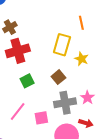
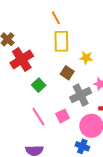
orange line: (81, 23) -> (56, 18), moved
yellow star: (82, 59) -> (86, 58), moved
pink line: (18, 111) -> (38, 117), turned -54

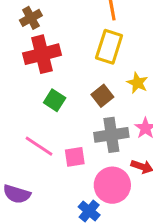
green square: (39, 85) -> (55, 100), turned -32
pink line: (38, 117) -> (39, 146), turned -42

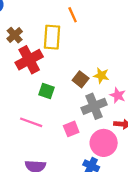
yellow rectangle: (109, 47) -> (52, 37), moved
yellow star: (137, 83) -> (101, 76), moved
pink line: (39, 146) -> (31, 122), moved

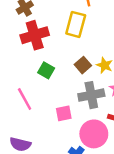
yellow rectangle: (52, 37) -> (76, 24), moved
pink line: (31, 122) -> (25, 99), turned 30

